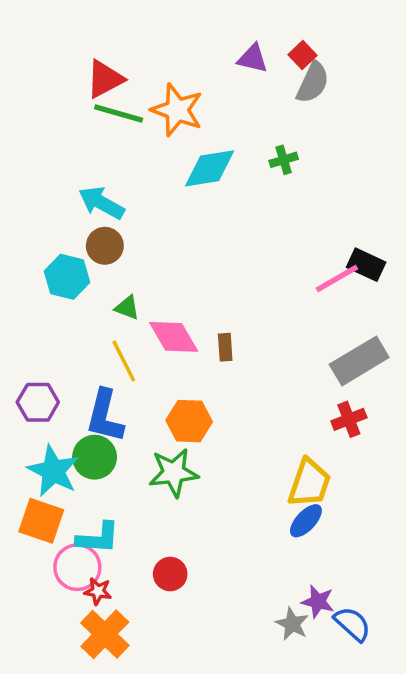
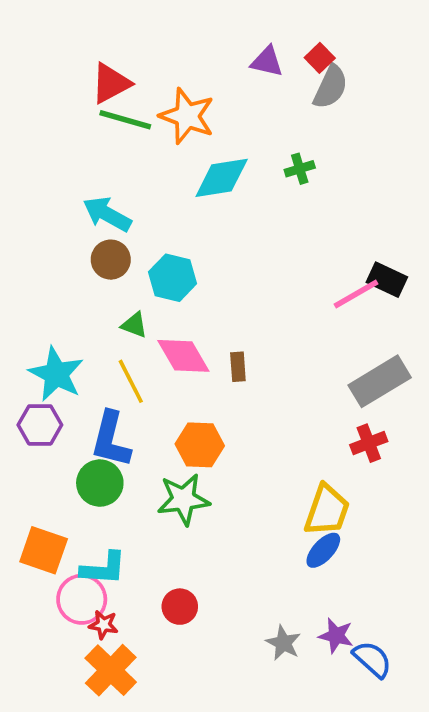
cyan hexagon: (67, 277) -> (173, 278), moved
cyan star: (53, 471) -> (56, 374), moved
gray star: (292, 624) -> (283, 643), moved

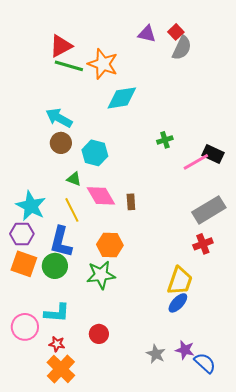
green cross: (300, 169) -> (165, 140), moved
orange square: (44, 550) -> (24, 264), moved
pink circle: (82, 599) -> (25, 327), moved

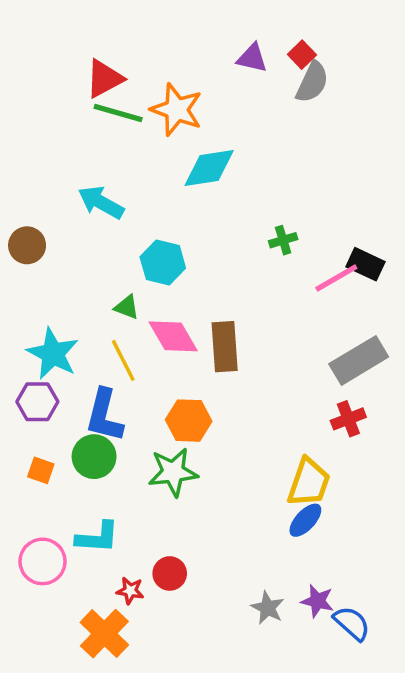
brown circle: (61, 143) -> (27, 245), moved
brown rectangle: (131, 202) -> (225, 347), size x1.8
orange square: (24, 264) -> (41, 470), moved, size x0.6
red star: (57, 344) -> (130, 591), moved

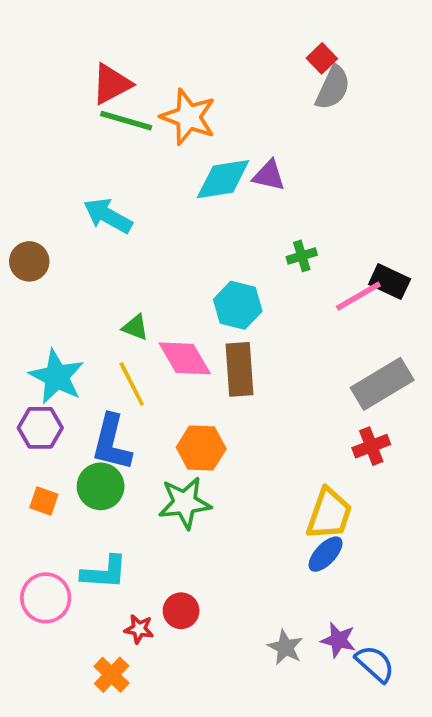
purple triangle: (252, 58) -> (269, 175), moved
cyan hexagon: (163, 262) -> (238, 305), moved
orange cross: (104, 634) -> (112, 675), size x0.7

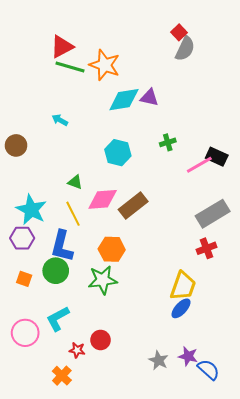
cyan arrow: (108, 216) -> (60, 120), size x0.6
cyan hexagon: (238, 305) -> (118, 153), moved
pink diamond: (185, 358) -> (103, 199), turned -64
brown rectangle: (240, 369) -> (133, 206), turned 56
cyan L-shape: (104, 572) -> (58, 319), turned 148

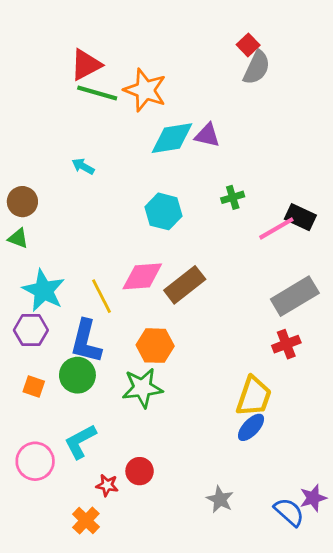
green triangle: (75, 182) -> (18, 238), moved
purple star: (188, 356) -> (313, 498), moved, turned -30

